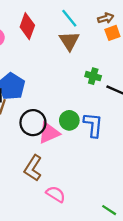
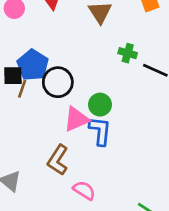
black circle: (33, 123) -> (58, 82), moved
blue L-shape: (93, 125) -> (100, 131), moved

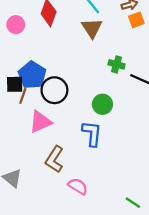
green circle: (100, 105) -> (102, 104), moved
pink triangle: (76, 119) -> (40, 122), moved

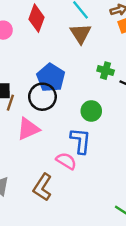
blue pentagon: (32, 75) -> (51, 78), moved
brown L-shape: (54, 159) -> (42, 187), moved
pink semicircle: (78, 186) -> (66, 161), moved

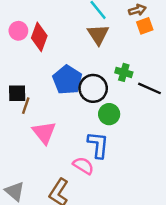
red diamond: (37, 18) -> (39, 37), moved
black circle: (42, 97) -> (93, 88), moved
pink triangle: (28, 129) -> (44, 133), turned -45

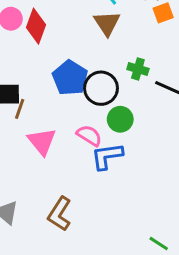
blue L-shape: (98, 145) -> (107, 156), turned -104
pink semicircle: (83, 166) -> (89, 136), moved

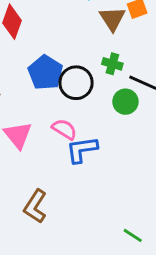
brown triangle: (107, 23) -> (112, 19), moved
green circle: (120, 119) -> (125, 102), moved

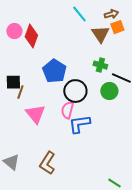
black circle: (76, 83) -> (75, 91), moved
pink semicircle: (64, 129) -> (67, 110), turned -108

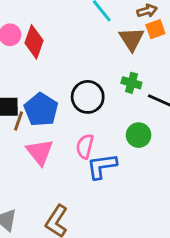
blue pentagon: (54, 71) -> (41, 110), moved
black circle: (75, 91) -> (88, 97), moved
green circle: (109, 91) -> (139, 135), moved

